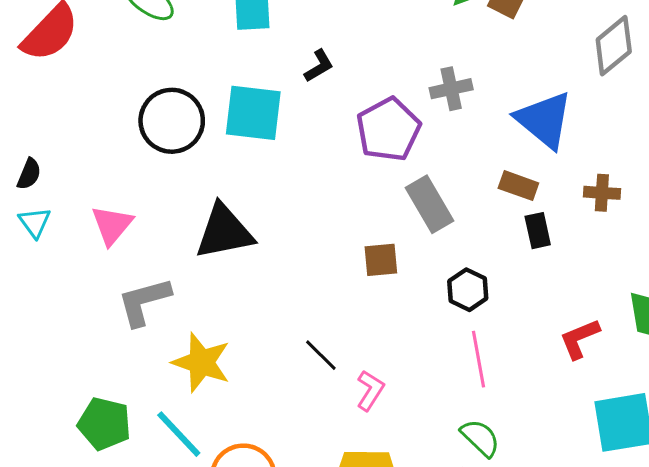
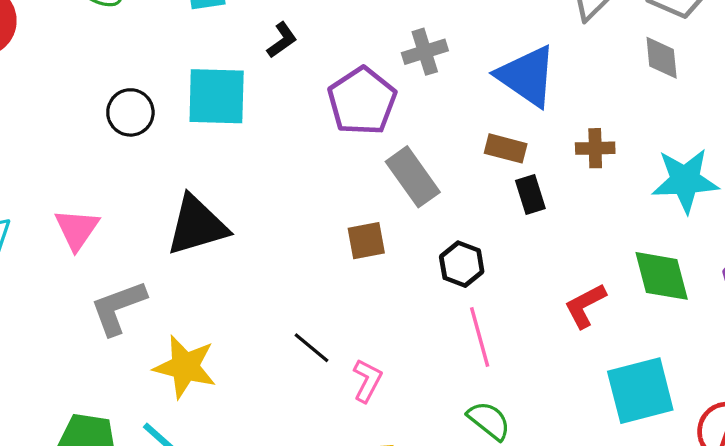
black circle: (172, 121) -> (130, 112), size x0.7

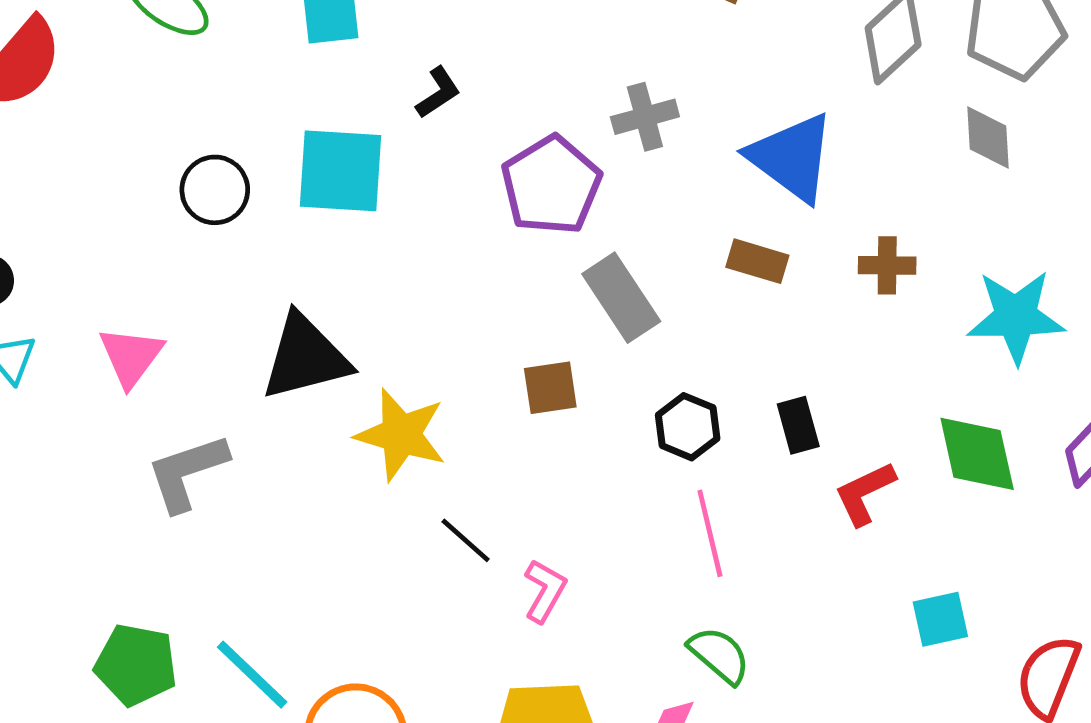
black rectangle: (530, 195) -> (798, 425), moved
yellow star: (185, 367) -> (401, 435), moved
cyan square: (640, 391) -> (940, 619), size x0.6

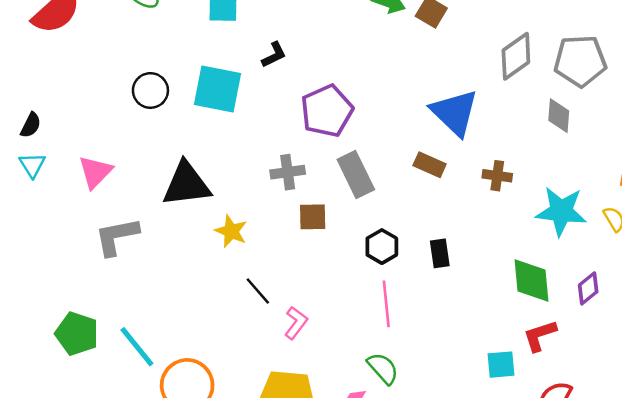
gray cross: (645, 117) -> (288, 172), moved
yellow star: (401, 435) -> (231, 231), size x0.7
red L-shape: (865, 493) -> (540, 336), moved

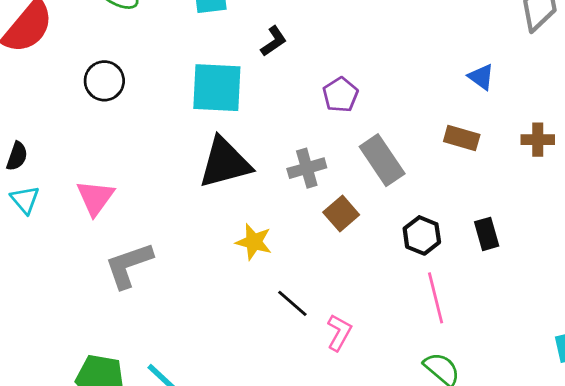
black circle: (150, 90) -> (104, 81), moved
purple pentagon: (327, 111) -> (340, 95), size x0.6
blue triangle: (455, 113) -> (481, 77), size x0.5
black triangle: (186, 184) -> (225, 163), moved
brown square: (313, 217) -> (341, 213), turned -32

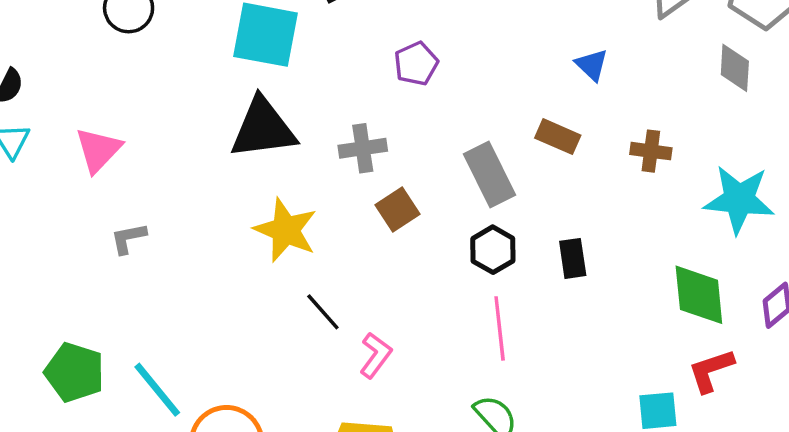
gray rectangle: (382, 160) -> (489, 174), moved
yellow star: (254, 242) -> (286, 230), size x1.4
gray L-shape: (129, 265) -> (128, 238), size x0.6

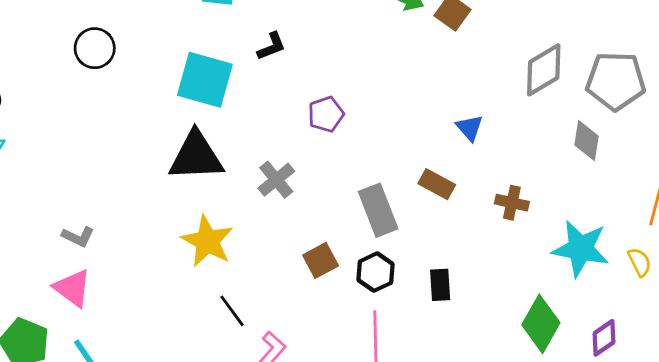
gray cross: (363, 148) -> (276, 180), turned -36
pink triangle: (98, 150) -> (73, 288), moved, turned -42
brown square: (397, 210) -> (321, 260), moved
gray L-shape: (128, 238) -> (78, 237), turned -148
green diamond: (699, 295) -> (541, 324), turned 30

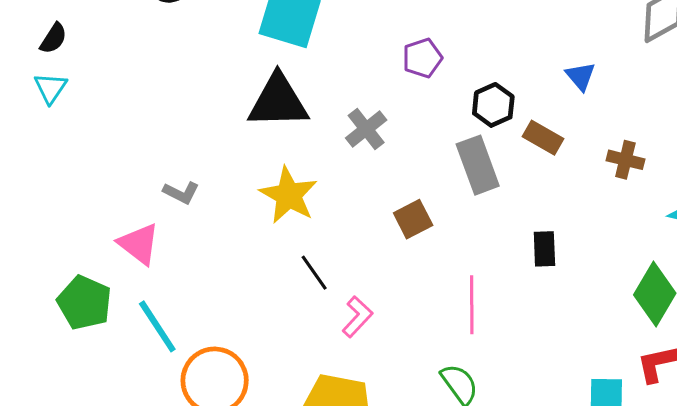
gray L-shape: (78, 237) -> (181, 193), moved
black hexagon: (376, 272) -> (493, 105), moved

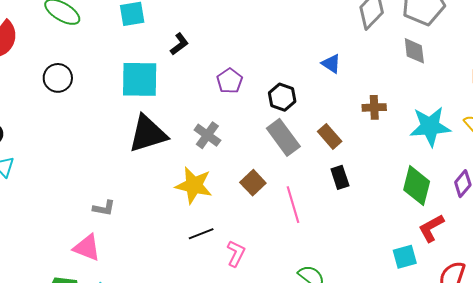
brown rectangle: (543, 138) -> (330, 136), moved, turned 35
yellow star: (289, 195) -> (194, 185), moved
black line: (314, 273) -> (201, 234), turned -60
pink line: (472, 305) -> (293, 205), moved

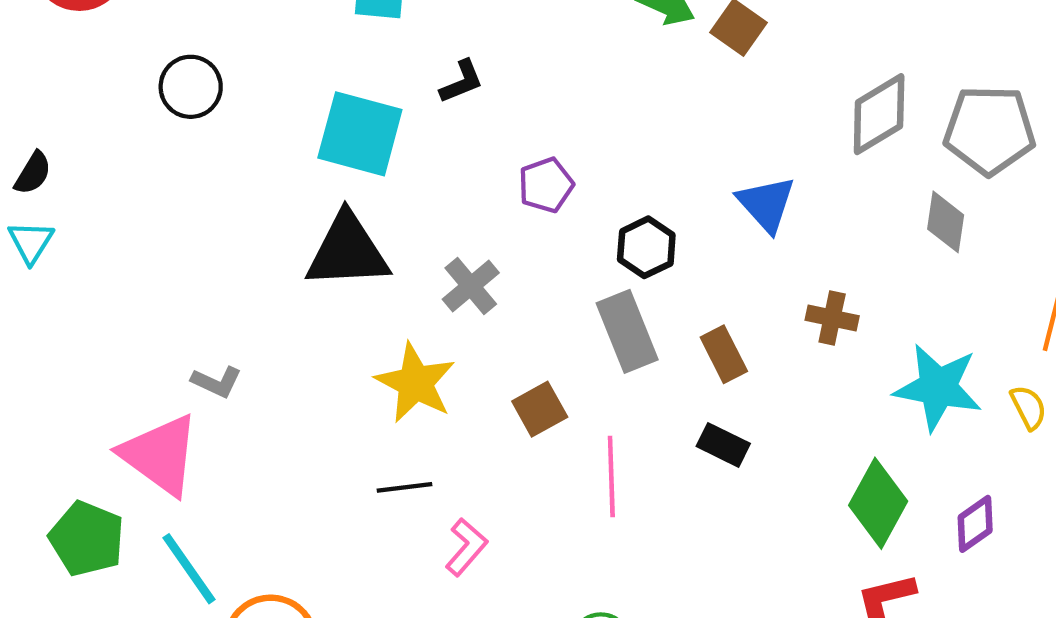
blue triangle: (331, 64) -> (766, 204), size x1.4
black rectangle: (340, 177) -> (723, 445), turned -60
pink triangle: (87, 248) -> (160, 455), size x1.4

